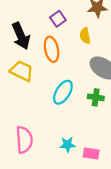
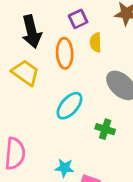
yellow semicircle: (85, 36) -> (96, 42), moved
green cross: (96, 97) -> (105, 129), moved

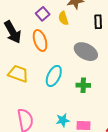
yellow semicircle: (96, 42) -> (63, 18), moved
yellow trapezoid: (25, 73) -> (18, 74), moved

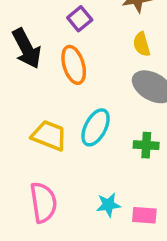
yellow semicircle: (63, 18) -> (142, 44), moved
yellow trapezoid: (18, 74) -> (49, 135), moved

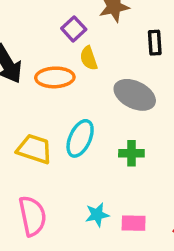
purple square: (80, 19) -> (74, 29), moved
yellow semicircle: (142, 44) -> (89, 58), moved
orange ellipse: (74, 65) -> (55, 77), turned -72

